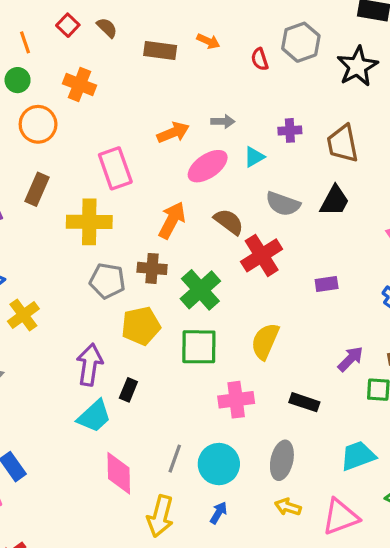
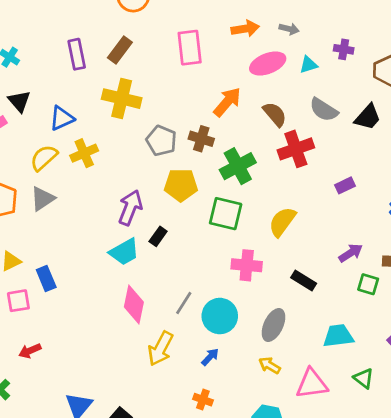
yellow cross: (89, 222) -> (122, 99), moved
purple rectangle: (327, 284) -> (345, 185), turned -30

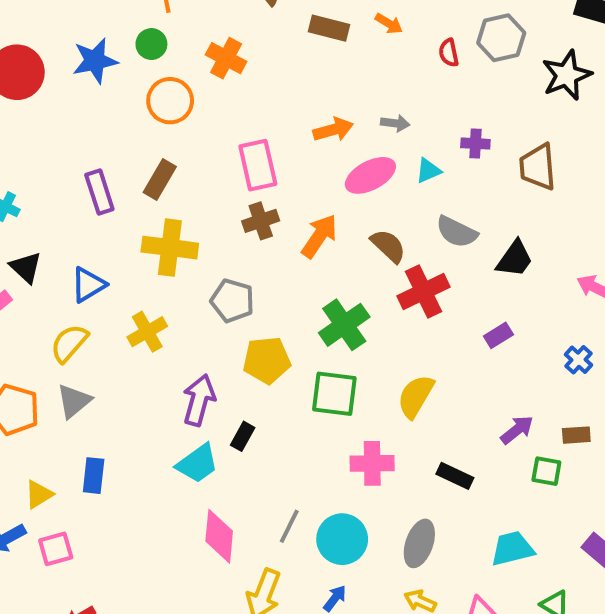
black trapezoid: (368, 117) -> (515, 259), moved
brown cross: (201, 139) -> (261, 221), moved, turned -30
yellow cross: (84, 153) -> (147, 332), moved
blue rectangle: (46, 278) -> (94, 476), moved, turned 35

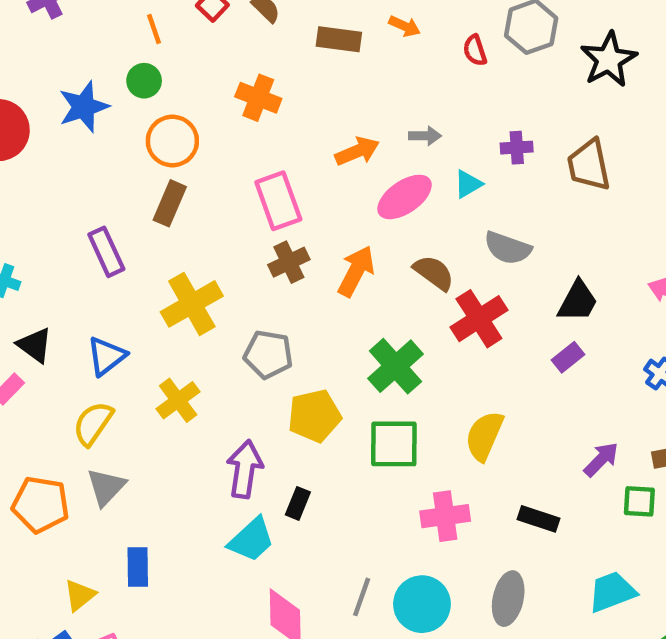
orange cross: (226, 58) -> (258, 98), moved
brown rectangle: (160, 179) -> (170, 203), moved
yellow cross: (170, 248) -> (192, 304), turned -30
black trapezoid: (515, 259) -> (578, 301), moved

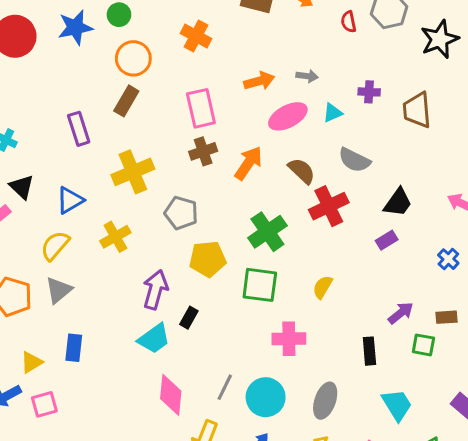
yellow semicircle: (484, 436) -> (323, 287), size x0.7
black rectangle: (539, 519) -> (369, 351), moved, turned 60
cyan trapezoid: (612, 592) -> (397, 405), turned 72

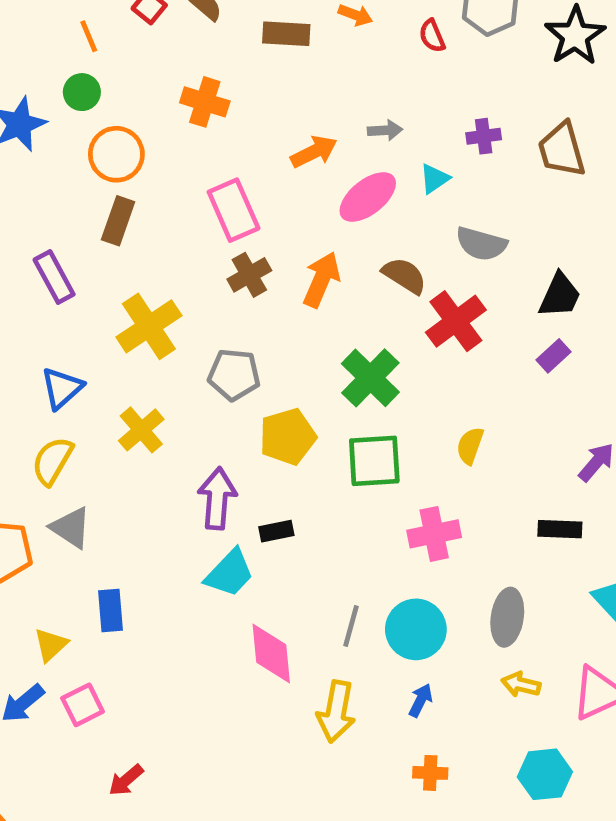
gray triangle: (59, 290) -> (71, 528), turned -36
black rectangle: (189, 318) -> (276, 531), turned 60
black rectangle: (369, 351) -> (560, 529), turned -72

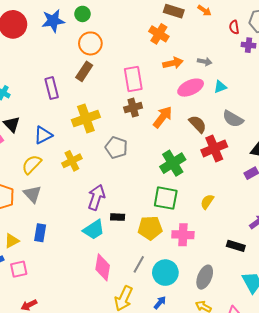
orange cross: (205, 102) -> (159, 34), moved
purple cross: (484, 136) -> (248, 45), moved
yellow pentagon: (288, 437) -> (150, 228), moved

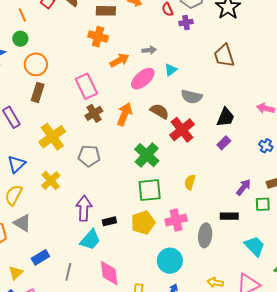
blue rectangle: (40, 233) -> (40, 257), turned 66
gray line: (139, 264) -> (68, 272), moved
gray ellipse: (205, 277) -> (205, 235), moved

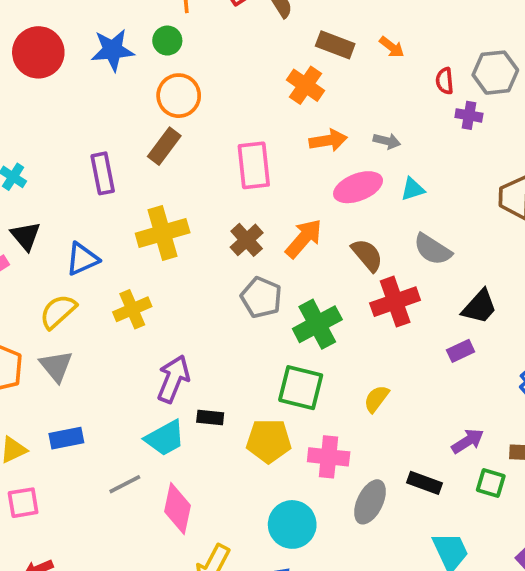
brown cross: (94, 113) -> (247, 240), moved, turned -30
gray pentagon: (89, 156) -> (261, 297), moved
gray line: (68, 272) -> (125, 484), moved, turned 30

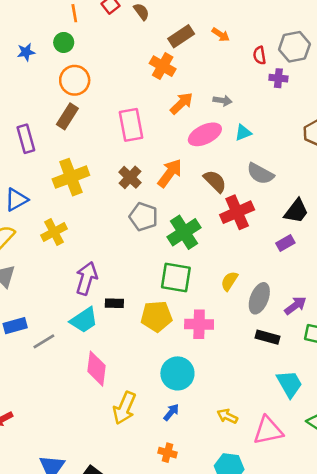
brown rectangle: (335, 45) -> (181, 36), turned -50
blue star: (113, 50) -> (26, 52), size x0.6
orange arrow: (328, 140) -> (182, 103), turned -30
gray line: (125, 484) -> (44, 341), moved
gray ellipse: (370, 502) -> (259, 298), moved

